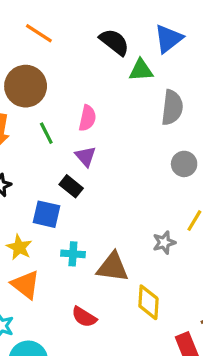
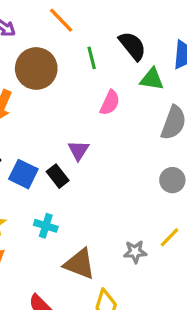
pink semicircle: (87, 118) -> (110, 103), moved
green line: (46, 133) -> (92, 58), moved
blue square: (46, 214) -> (23, 174), moved
cyan cross: (73, 254) -> (46, 226), moved

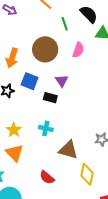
brown circle: (36, 68) -> (45, 49), moved
blue square: (23, 174) -> (30, 81), moved
black rectangle: (58, 176) -> (50, 98), turned -32

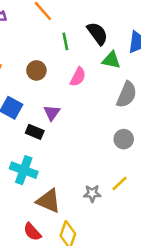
brown circle: (45, 49) -> (36, 70), size x0.6
cyan cross: (46, 128) -> (24, 170), size x1.5
red semicircle: (47, 177) -> (32, 232), moved

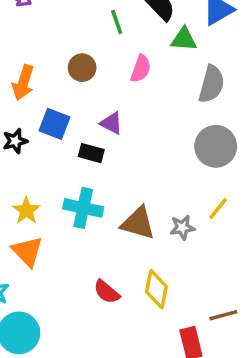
purple triangle: (52, 113) -> (111, 123), turned -30
gray circle: (124, 139) -> (216, 146), size x1.5
brown triangle: (49, 201) -> (138, 223), moved

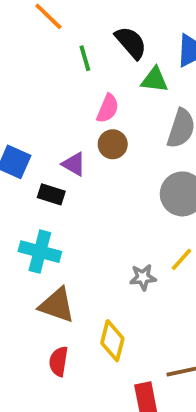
brown circle: (82, 68) -> (113, 144), moved
brown triangle: (138, 223) -> (57, 305), moved
red semicircle: (107, 292) -> (59, 361), moved, turned 56

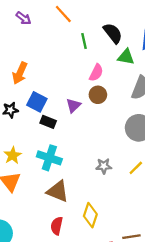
purple triangle: (74, 164) -> (73, 105), turned 42
black rectangle: (51, 194) -> (48, 122), moved
gray star: (143, 277) -> (104, 166), moved

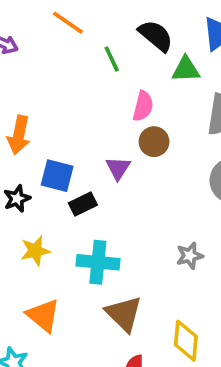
black rectangle: (48, 122) -> (83, 204), turned -35
yellow star: (13, 155) -> (35, 251), moved, turned 30
brown triangle: (58, 191) -> (124, 314), turned 35

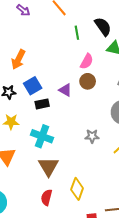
purple triangle: (118, 168) -> (65, 90), turned -48
blue square: (57, 176) -> (33, 86), turned 30
gray star: (190, 256) -> (92, 136), moved

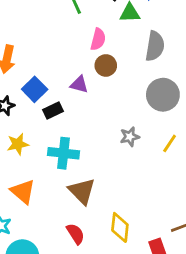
yellow diamond: (77, 189) -> (120, 227), moved
red semicircle: (46, 197) -> (75, 234), moved, turned 147

